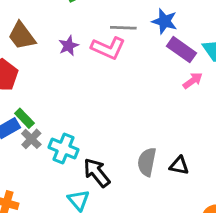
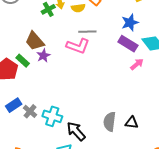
blue star: (165, 21) -> (130, 23), moved, turned -30
brown trapezoid: (22, 36) -> (35, 41), moved
purple star: (69, 46) -> (43, 56), moved
green rectangle: (24, 118) -> (23, 61), moved

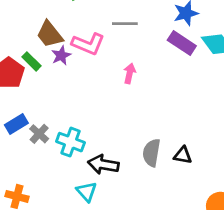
pink L-shape: (78, 46) -> (88, 44), moved
pink arrow: (137, 64) -> (130, 73), moved, turned -40
black arrow: (76, 131) -> (103, 164), turned -40

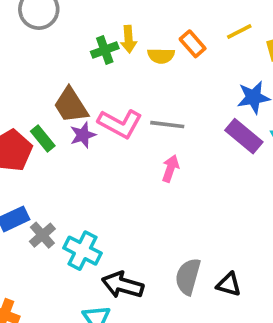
gray line: (125, 24) -> (167, 125), moved

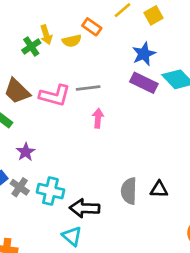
purple star: (83, 135) -> (26, 152), moved

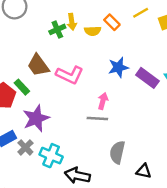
blue star: (144, 54) -> (118, 67), moved
gray line: (88, 88) -> (97, 118), moved
purple star: (26, 152) -> (36, 118), size x1.6
gray semicircle: (129, 191) -> (117, 152), moved

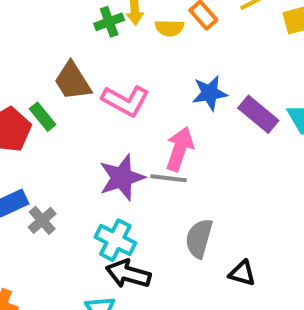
pink arrow: (103, 101) -> (180, 149), size x1.5
purple star: (36, 118) -> (122, 178), moved
cyan cross: (51, 156) -> (115, 240), moved

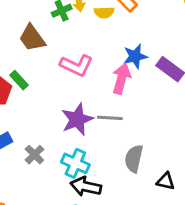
brown trapezoid: (73, 81) -> (32, 38), moved
pink arrow: (180, 149) -> (121, 79), moved
gray cross: (42, 220) -> (34, 155), moved

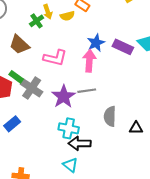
gray cross: (34, 155) -> (32, 88), moved, size x1.5

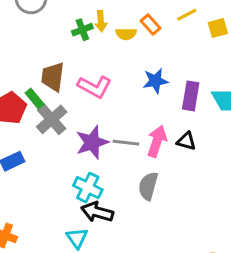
brown trapezoid: (19, 45) -> (53, 77), moved, turned 40
purple rectangle: (123, 47) -> (191, 96), turned 60
pink arrow: (89, 61) -> (157, 141), moved
black triangle: (136, 128) -> (186, 141), moved

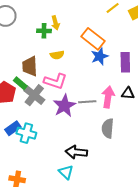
orange rectangle: (151, 24) -> (93, 39), moved, size x1.6
green cross: (82, 30) -> (44, 31), turned 32
yellow semicircle: (126, 34) -> (57, 55), moved
pink L-shape: (95, 87) -> (55, 81), moved
cyan cross: (88, 188) -> (26, 133), moved

